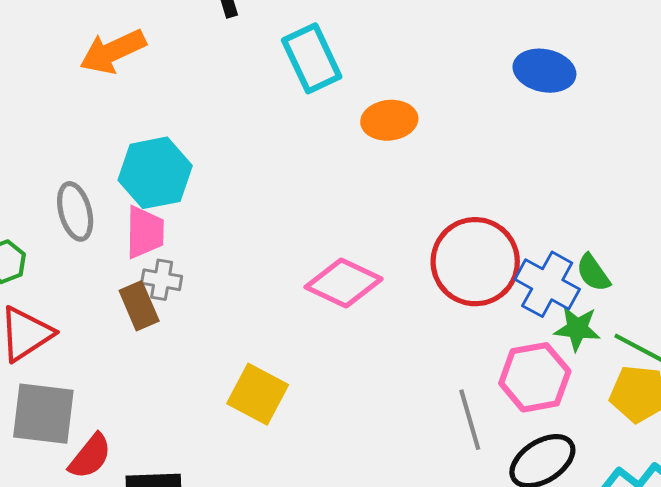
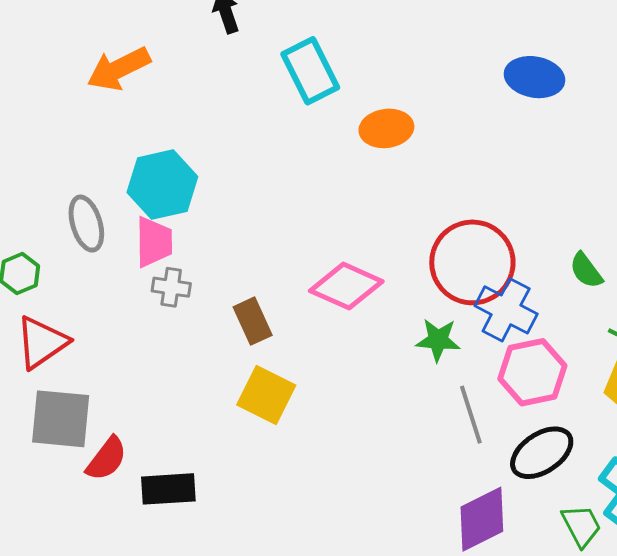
blue cross: (547, 284) -> (506, 310), moved
brown rectangle: (139, 306) -> (253, 321), moved
green star: (577, 329) -> (438, 340), moved

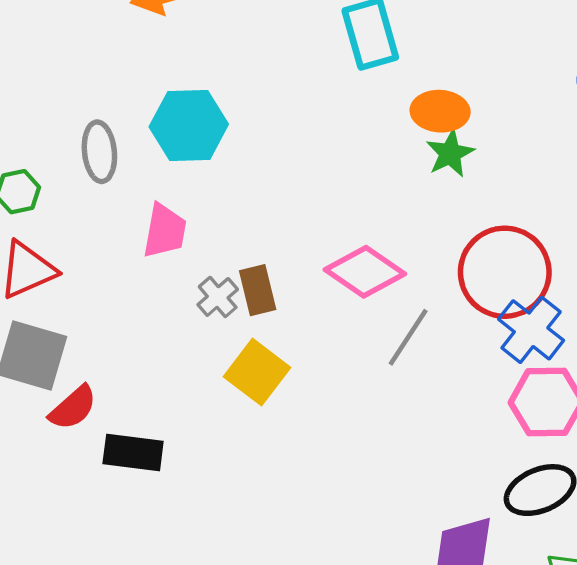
pink trapezoid: (154, 242) -> (165, 231), moved
gray cross: (171, 287) -> (218, 297), moved, turned 30
green star: (438, 340) -> (450, 153), moved, turned 30
gray line: (471, 415) -> (408, 337), moved, turned 40

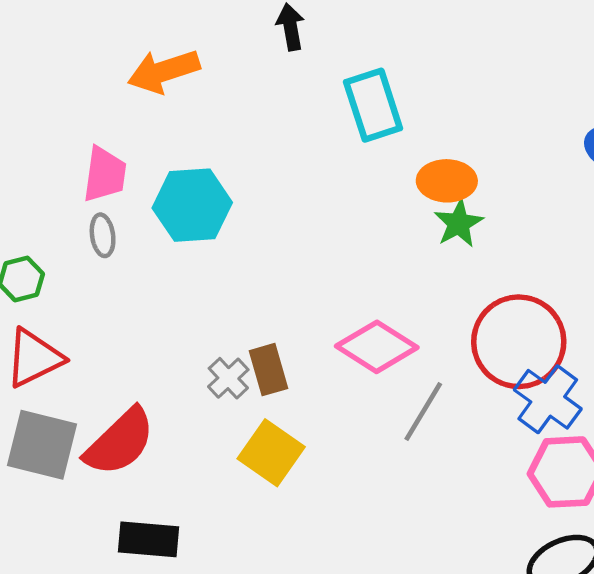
gray ellipse: (99, 152) -> (103, 235), size x0.7
pink trapezoid: (165, 231) -> (105, 174), moved
red semicircle: (73, 408) -> (120, 442), moved, size x1.5

